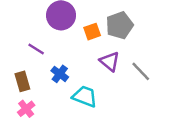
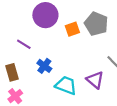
gray pentagon: (120, 25) -> (96, 24), turned -30
purple triangle: (110, 61) -> (95, 80), moved

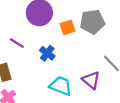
gray pentagon: (96, 24) -> (92, 22), turned -30
blue cross: (44, 66) -> (47, 53), moved

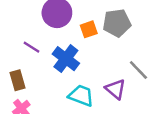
blue cross: (47, 53) -> (66, 59), size x1.5

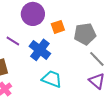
gray pentagon: (117, 23) -> (85, 34), moved
purple triangle: (116, 89) -> (97, 81), moved

